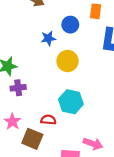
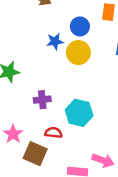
yellow circle: (68, 61) -> (78, 53), moved
purple cross: (18, 88) -> (42, 100), moved

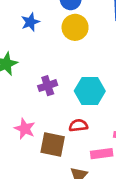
blue star: (55, 41) -> (30, 22), moved
red semicircle: (53, 133) -> (78, 125), moved

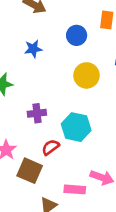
yellow circle: (75, 27) -> (87, 75), moved
red semicircle: (78, 125) -> (50, 147), moved, turned -42

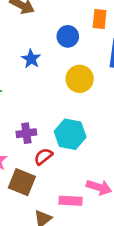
blue star: (33, 49) -> (31, 59), moved, turned -30
purple cross: (37, 113) -> (26, 133), moved

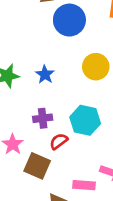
blue circle: (68, 36) -> (69, 20), moved, size x1.5
blue star: (31, 59) -> (45, 74), moved

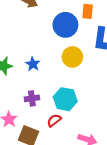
blue circle: (69, 20) -> (65, 25), moved
red semicircle: (59, 141) -> (54, 120), moved

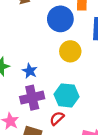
blue star: (33, 64) -> (30, 71), moved
purple cross: (32, 98) -> (32, 98), size x1.5

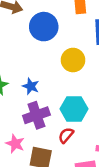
blue circle: (60, 19) -> (44, 27), moved

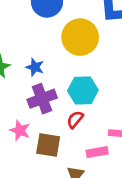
yellow circle: (73, 60) -> (80, 37), size x1.4

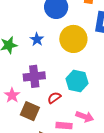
blue star: (35, 67) -> (37, 39), moved
cyan hexagon: (83, 90) -> (77, 81), moved

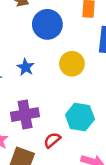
yellow circle: (73, 39) -> (72, 64), size x0.7

